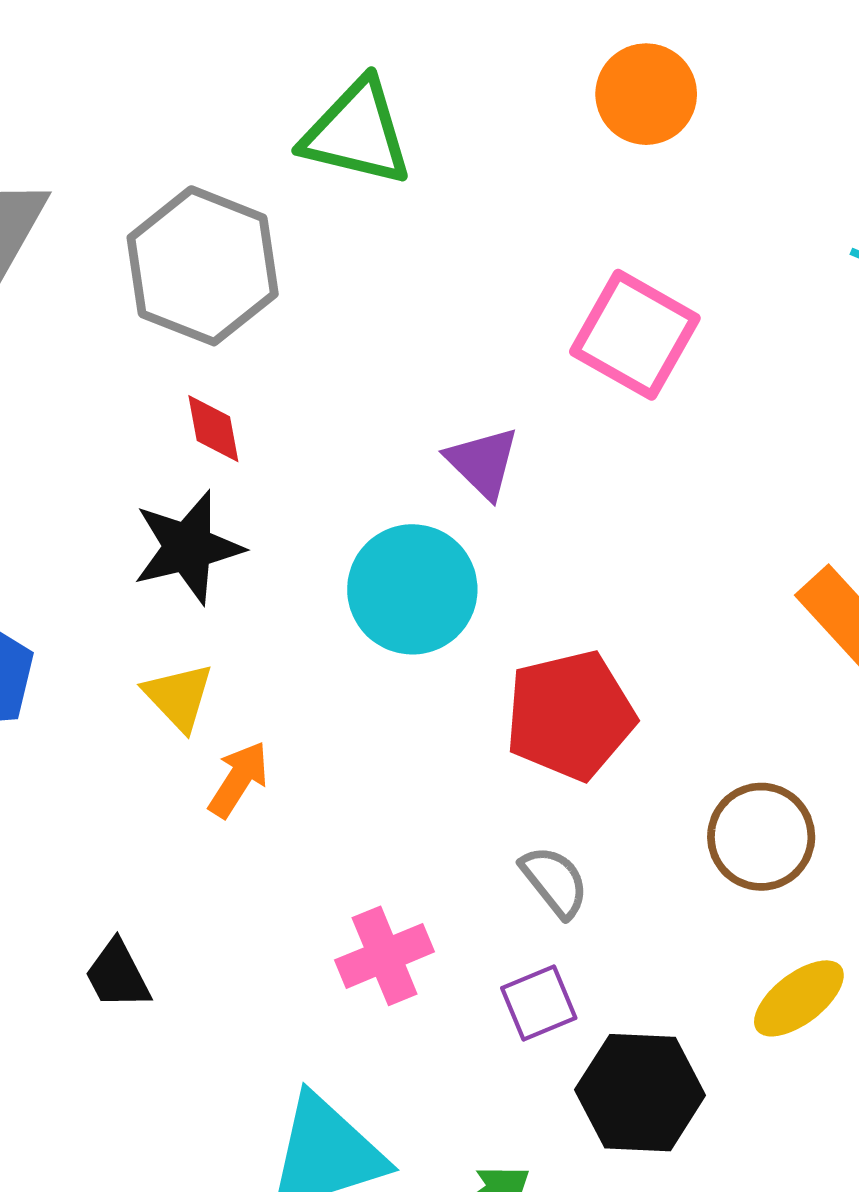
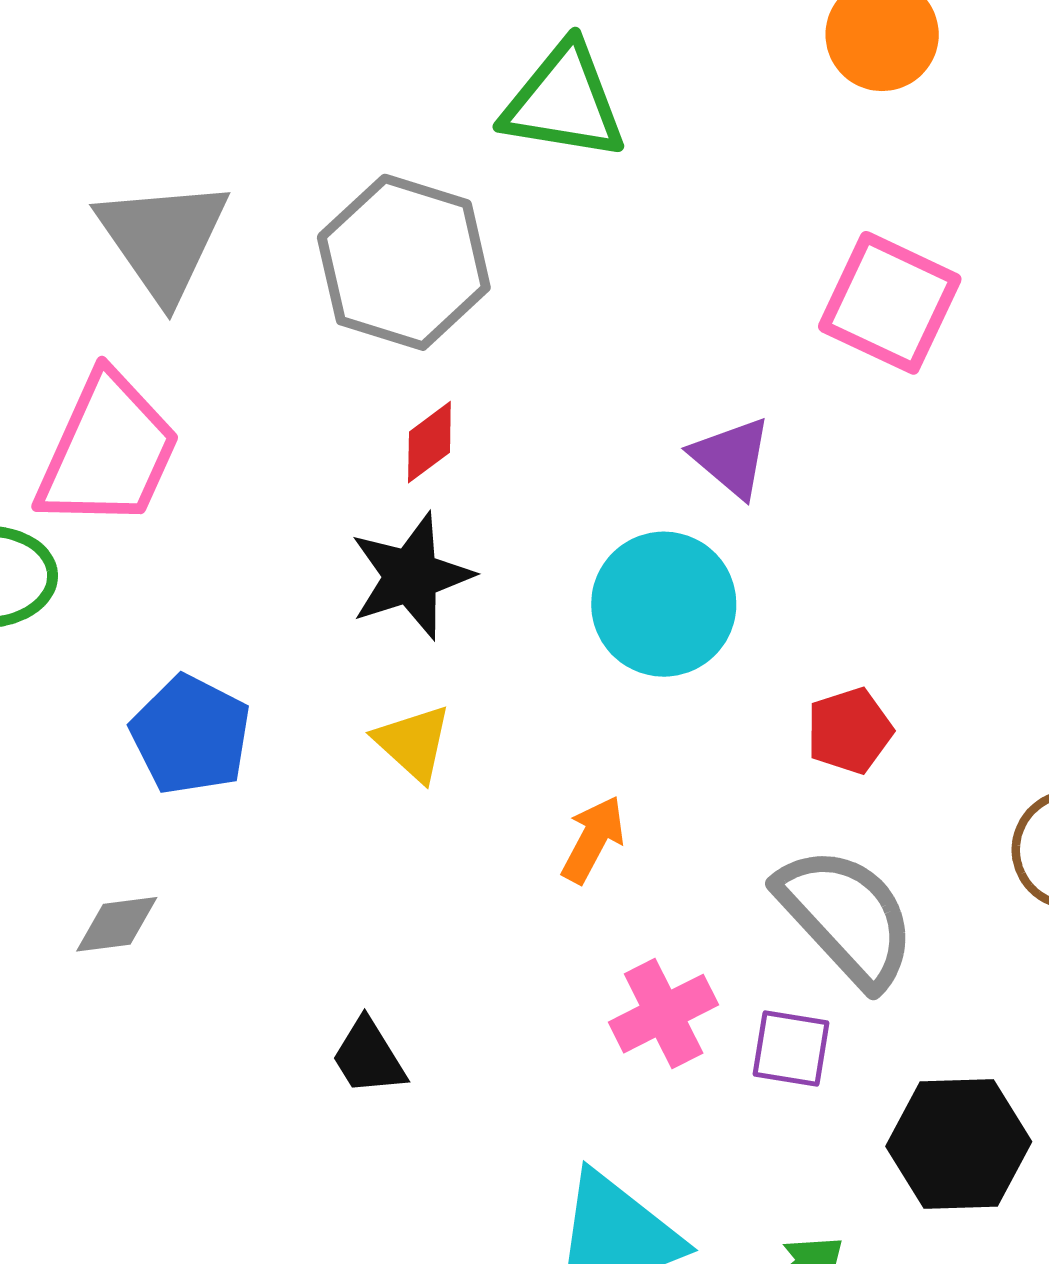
red diamond: (213, 429) -> (429, 442), turned 68
red pentagon: (570, 715) -> (850, 731), size x0.6
orange arrow: (239, 779) -> (593, 839), moved
gray semicircle: (555, 882) -> (846, 917), size x1.8
purple square: (539, 1003) -> (791, 1049), moved, turned 36

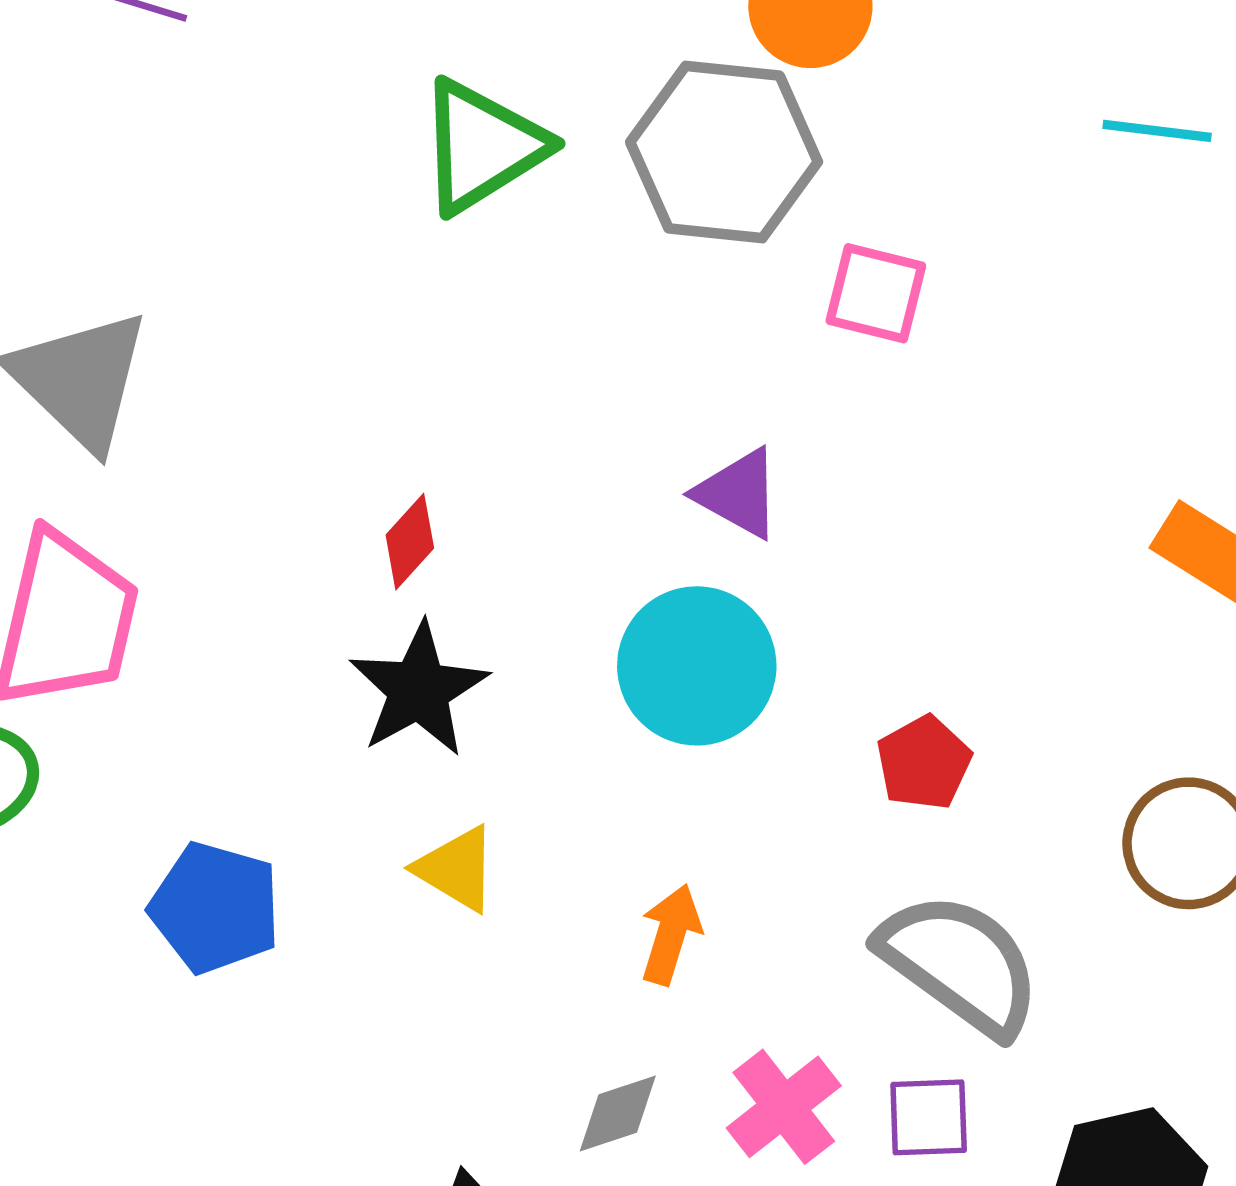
green triangle: (564, 102) -> (482, 146), turned -30
gray hexagon: (404, 262) -> (724, 152), moved
pink square: (890, 303) -> (876, 293), size x0.7
gray diamond: (117, 924) -> (618, 1113), moved

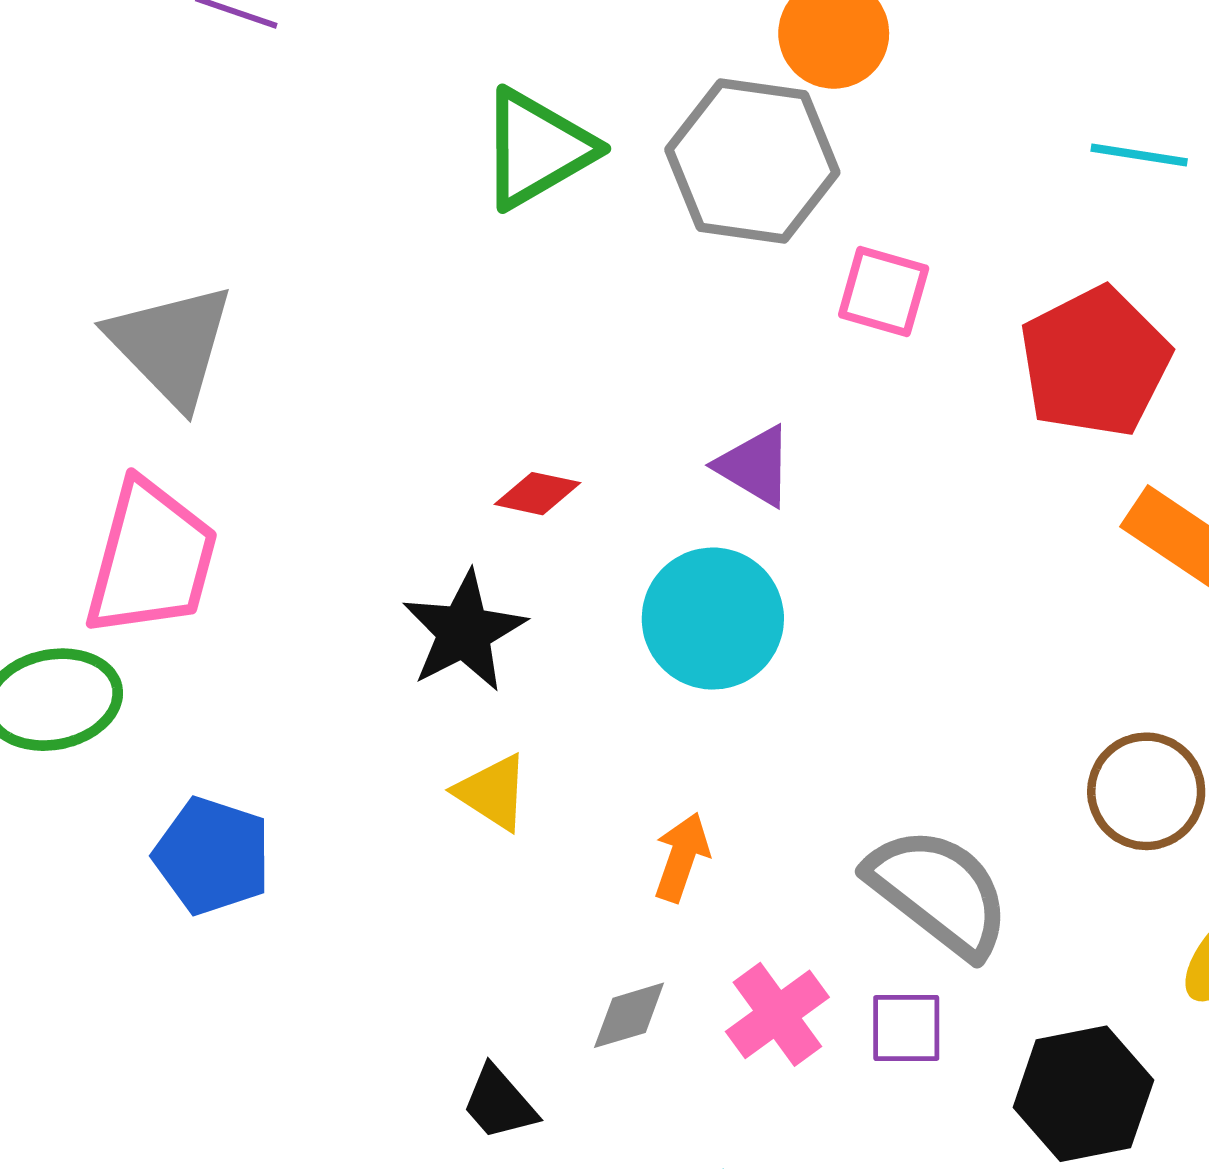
red diamond: (410, 542) -> (537, 494), moved, turned 58
red pentagon: (924, 763) -> (1095, 362), moved, size x1.8
blue pentagon: (215, 908) -> (212, 856), moved

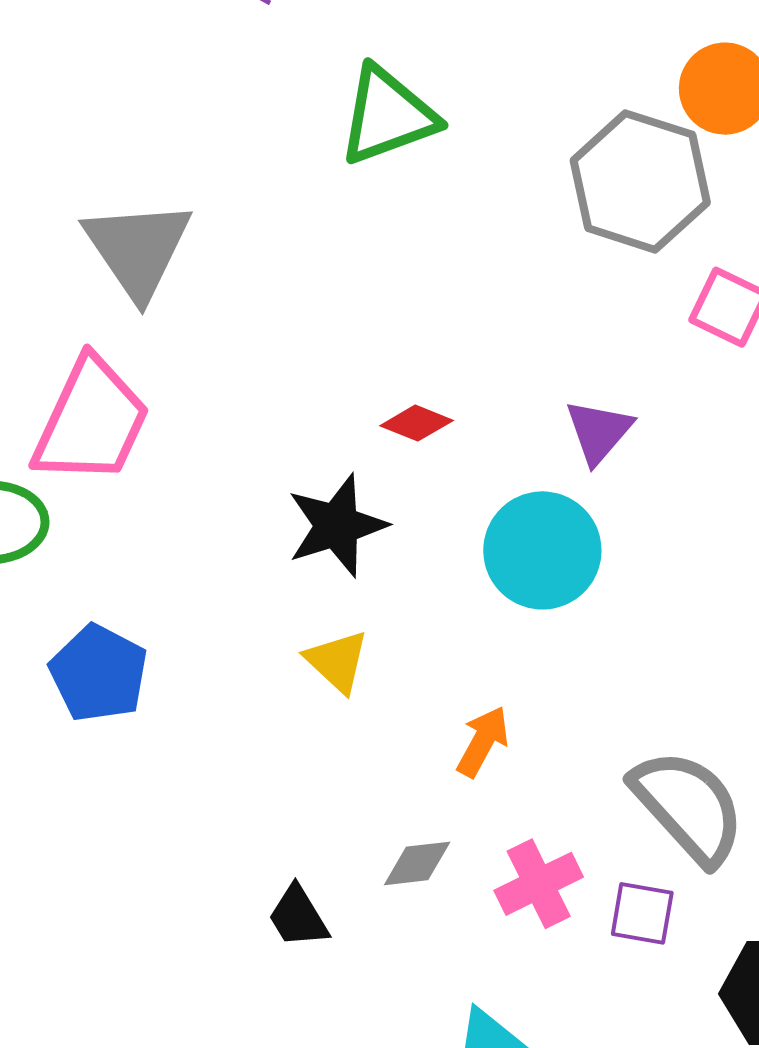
green triangle: (537, 149) -> (388, 116), moved
purple triangle: (755, 466) -> (599, 432), turned 30

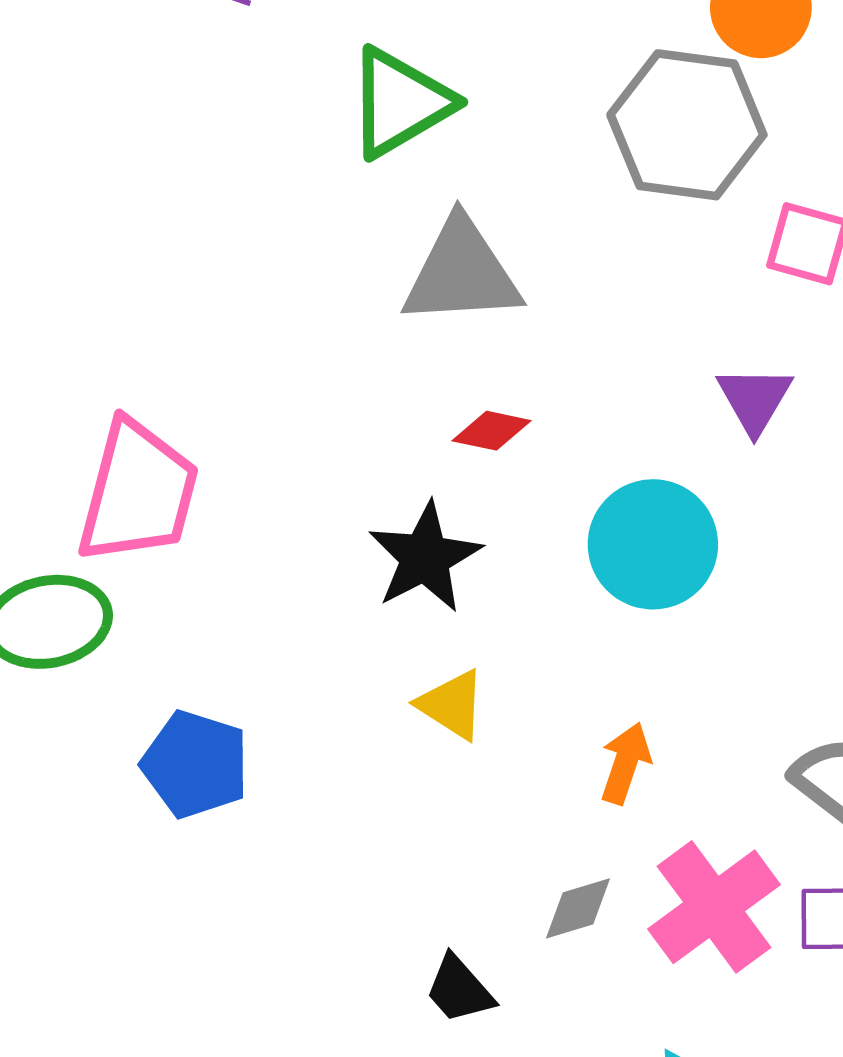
gray triangle: (138, 249) -> (462, 273), moved, turned -49
purple triangle: (599, 432) -> (755, 399), moved
pink cross: (539, 884) -> (714, 907), size x1.4

